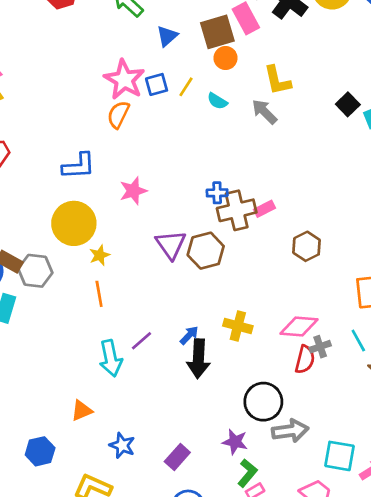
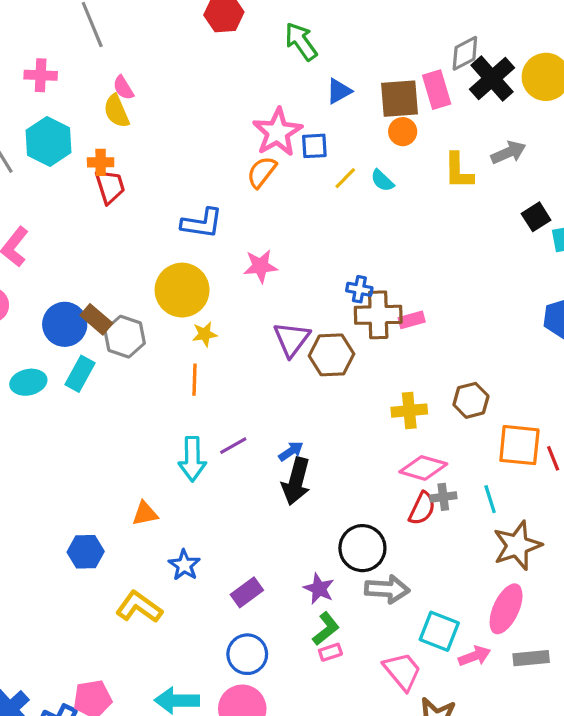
yellow line: (186, 87) -> (345, 178), moved
gray arrow: (264, 112) -> (508, 152), moved, turned 100
brown hexagon: (307, 246) -> (471, 400), moved
yellow cross: (238, 326) -> (409, 411), moved, turned -32

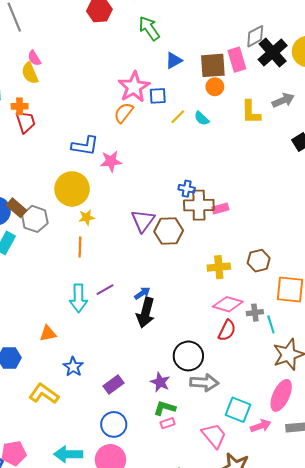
pink star: (260, 266) -> (111, 161), moved
gray cross: (443, 497) -> (255, 313), moved
green L-shape: (326, 629) -> (165, 408), turned -125

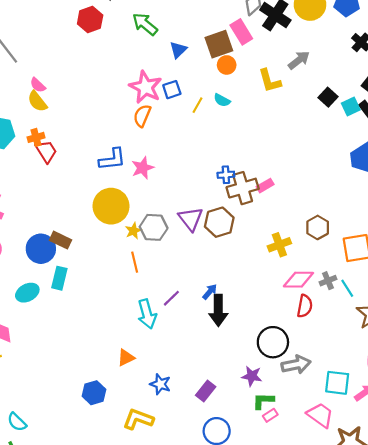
gray hexagon: (35, 219) -> (154, 227), moved

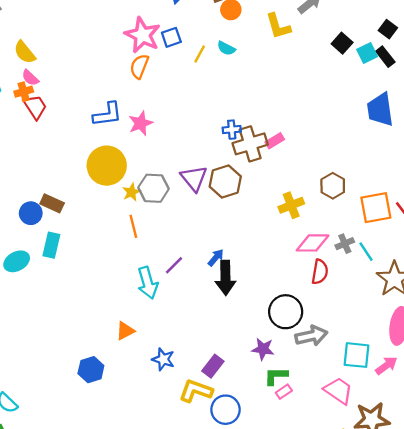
pink semicircle: (38, 85) -> (30, 78), moved
blue circle: (41, 249) -> (31, 213), size x0.7
yellow L-shape: (138, 419) -> (196, 391), moved

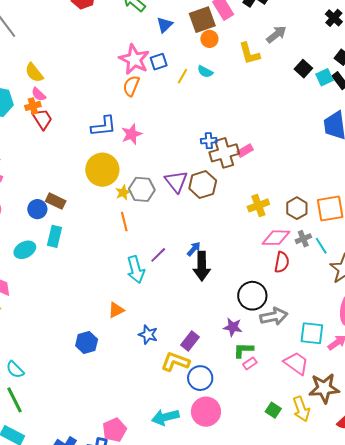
brown hexagon: (333, 186) -> (297, 208), moved

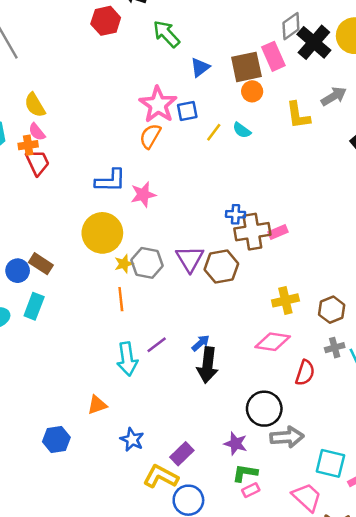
pink diamond: (276, 238) -> (273, 342), moved

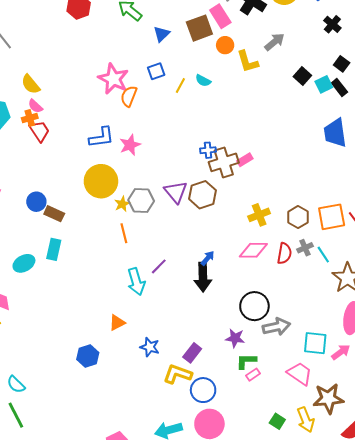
orange circle: (252, 91) -> (225, 45), moved
pink star: (158, 105) -> (113, 79), moved
blue circle: (18, 271) -> (36, 202), moved
blue arrow: (201, 343) -> (208, 258), moved
red semicircle: (305, 373) -> (284, 253), moved

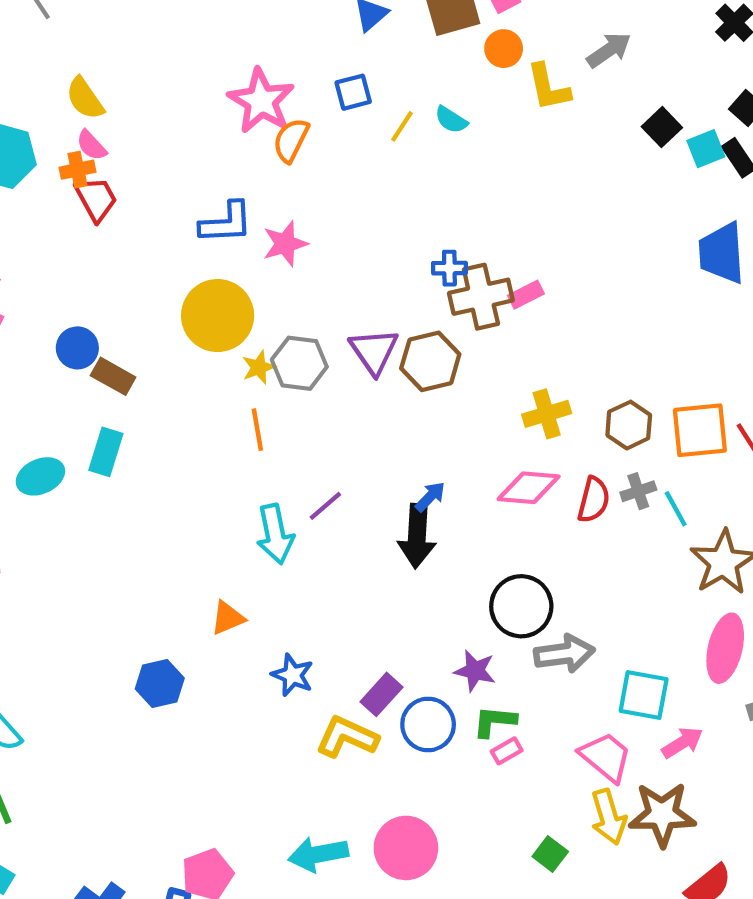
pink arrow: (341, 352) -> (682, 743), moved
blue circle: (203, 390) -> (428, 724), moved
yellow arrow: (306, 420) -> (609, 817), moved

